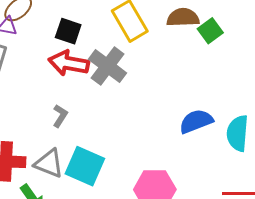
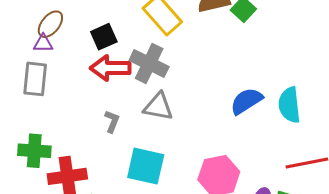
black square: (68, 31) -> (104, 37), turned -32
gray triangle: (49, 163) -> (158, 107), moved

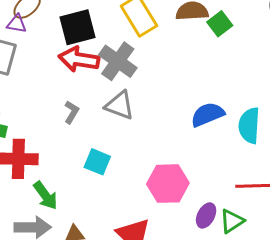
black square: (104, 37) -> (78, 27), size x1.4
cyan square: (146, 166) -> (97, 162), size x0.7

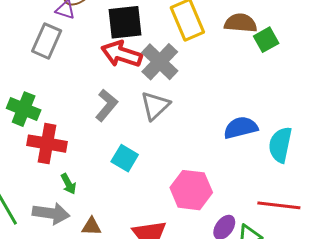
gray triangle: (120, 105) -> (155, 106), turned 48
gray L-shape: (72, 112) -> (106, 105), size x1.4
green arrow: (45, 196) -> (68, 184), size x0.7

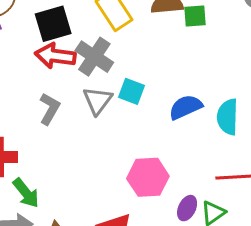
green square: (266, 40) -> (195, 16), turned 35
cyan square: (125, 158) -> (131, 91), moved
green arrow: (68, 184) -> (26, 193), size x1.5

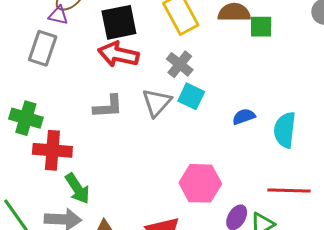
gray cross: (94, 57) -> (180, 64), moved, size x0.7
blue semicircle: (186, 107) -> (244, 117), size x0.7
gray L-shape: (50, 109) -> (108, 107), turned 52

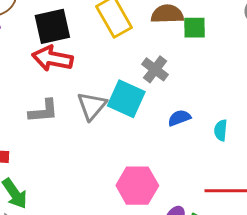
gray cross: (180, 64) -> (155, 69), moved
cyan square: (191, 96) -> (126, 99), size x1.4
cyan semicircle: (285, 130) -> (221, 130), size x0.6

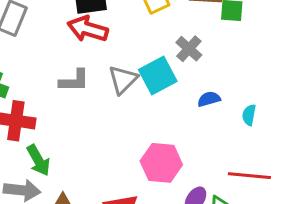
cyan square: (126, 99) -> (158, 76), turned 33

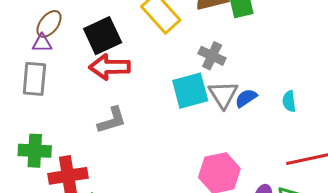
cyan square: (158, 76) -> (190, 91), turned 30
gray triangle: (123, 80) -> (223, 95), moved

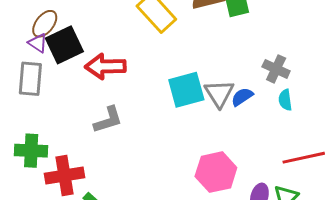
black square: (103, 36) -> (64, 45), moved
purple triangle: (42, 43) -> (38, 43), turned 35
gray cross: (212, 56) -> (276, 69), moved

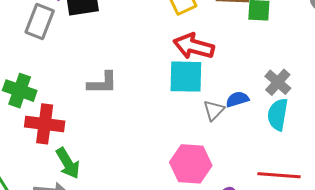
red arrow: (105, 66) -> (194, 46), moved
gray triangle: (219, 93) -> (214, 110), moved, size x0.7
cyan semicircle: (285, 100) -> (278, 115), size x1.5

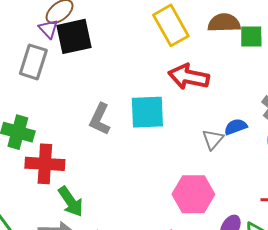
cyan square: (186, 77) -> (147, 112), moved
gray L-shape: (102, 83) -> (100, 119), turned 120

